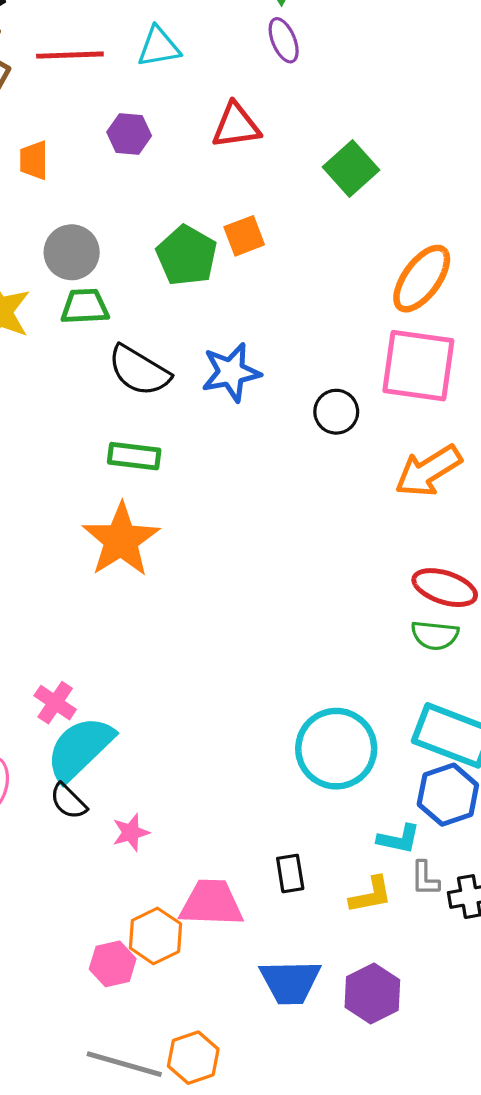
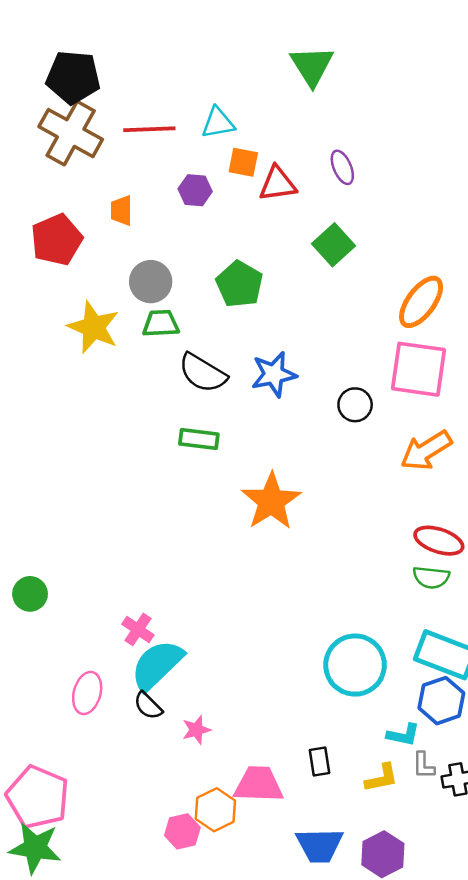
purple ellipse: (284, 40) -> (342, 167), moved
green square: (351, 168) -> (333, 245), moved
orange square: (244, 236) -> (243, 162), moved, turned 32
orange star: (121, 540) -> (271, 501), moved

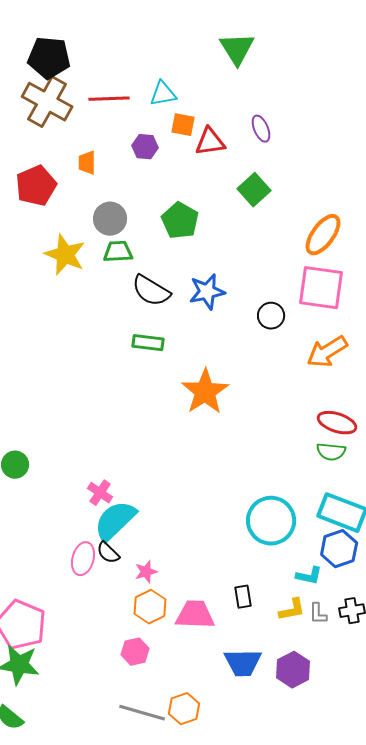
pink ellipse: (87, 693) -> (83, 559), moved
gray L-shape: (424, 765) -> (318, 614), moved
orange hexagon: (215, 810) -> (150, 607), moved

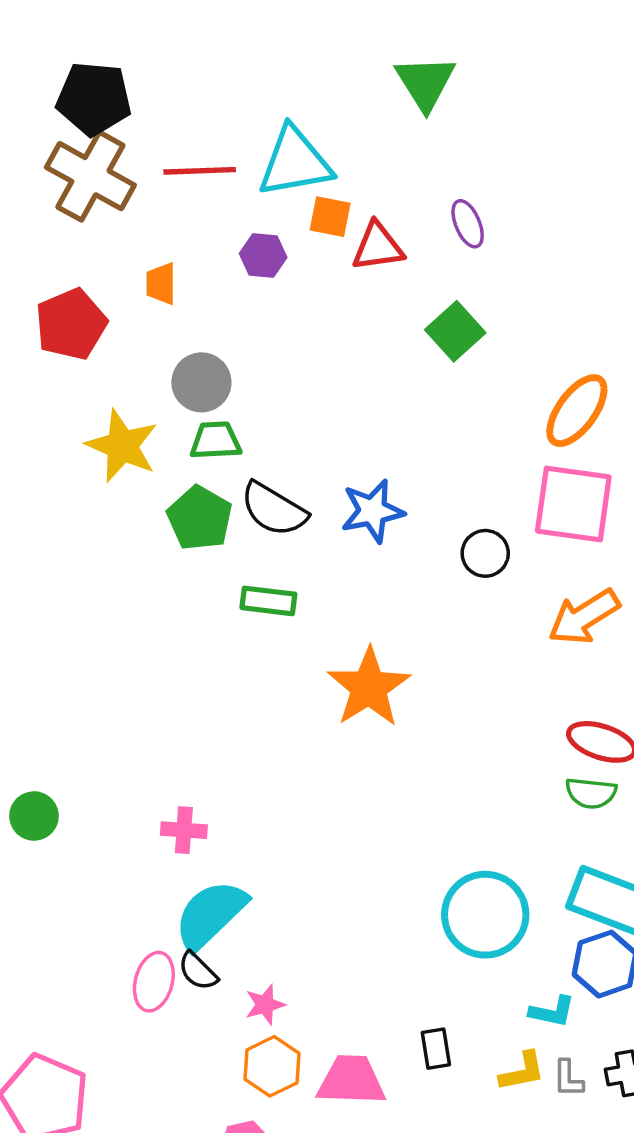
cyan triangle: (163, 94) -> (295, 162), size x1.6
green pentagon: (180, 221) -> (200, 518), moved
pink cross: (100, 493) -> (184, 830), moved, turned -30

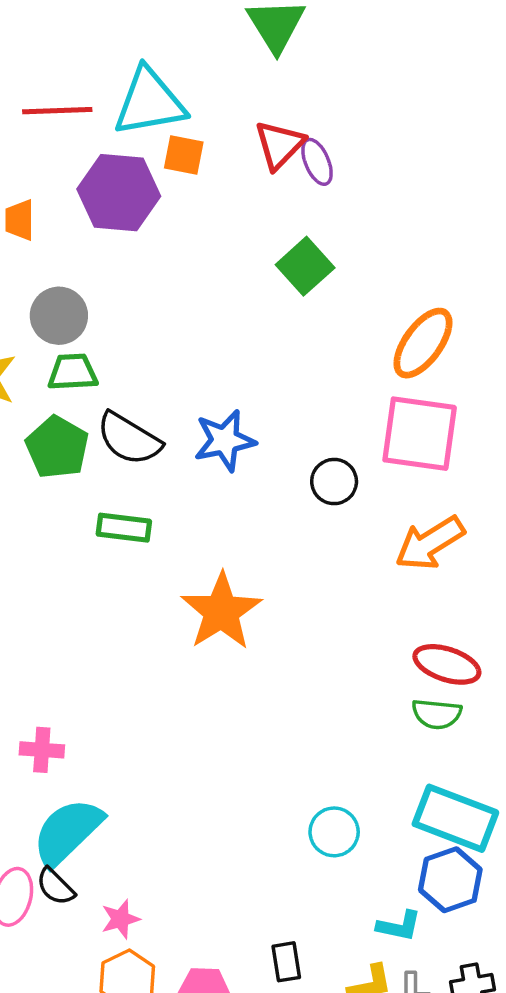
red triangle: (378, 247) -> (279, 145), moved, turned -38
purple hexagon: (263, 255) -> (119, 193), size x1.8
cyan circle: (485, 915) -> (334, 832), size x0.6

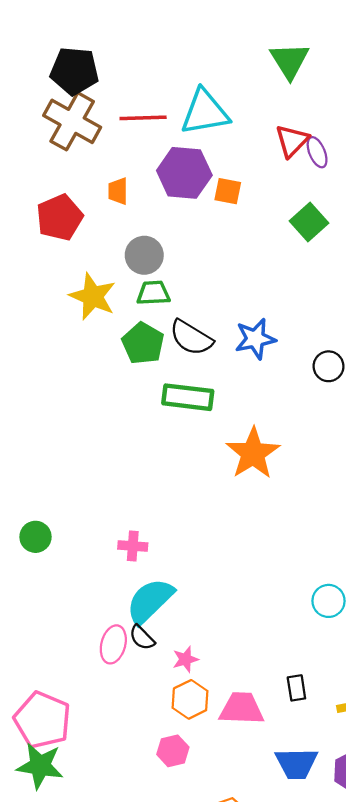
orange square: (184, 155) -> (228, 191), moved
green rectangle: (124, 528) -> (188, 397), size x1.4

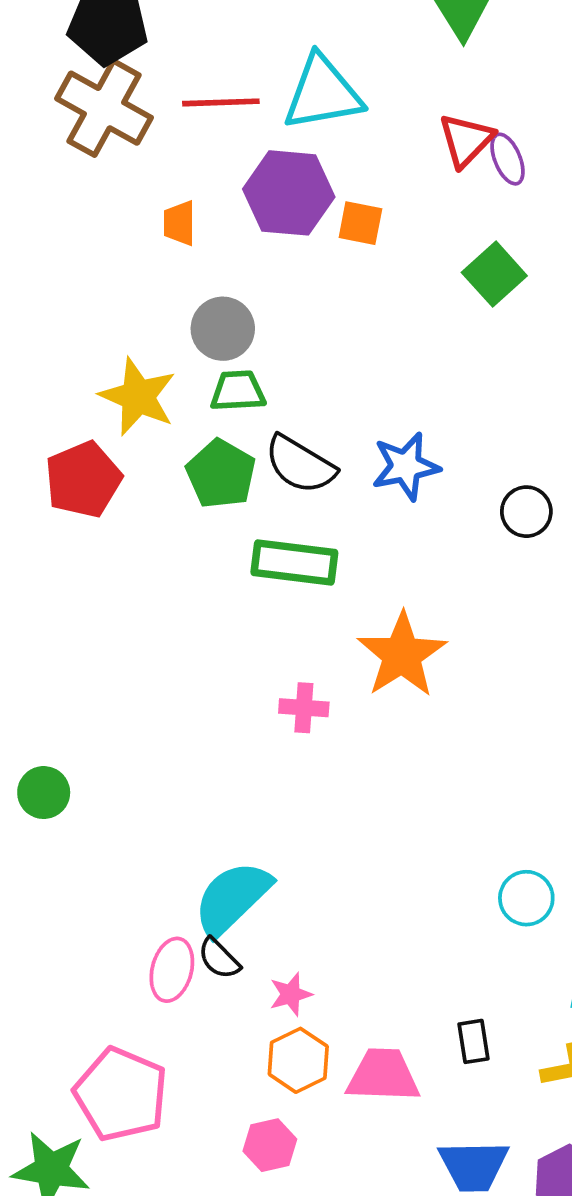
red pentagon: (60, 217) -> (83, 480), moved
pink cross: (133, 546) -> (304, 708), moved
pink pentagon: (42, 720) -> (121, 1094), moved

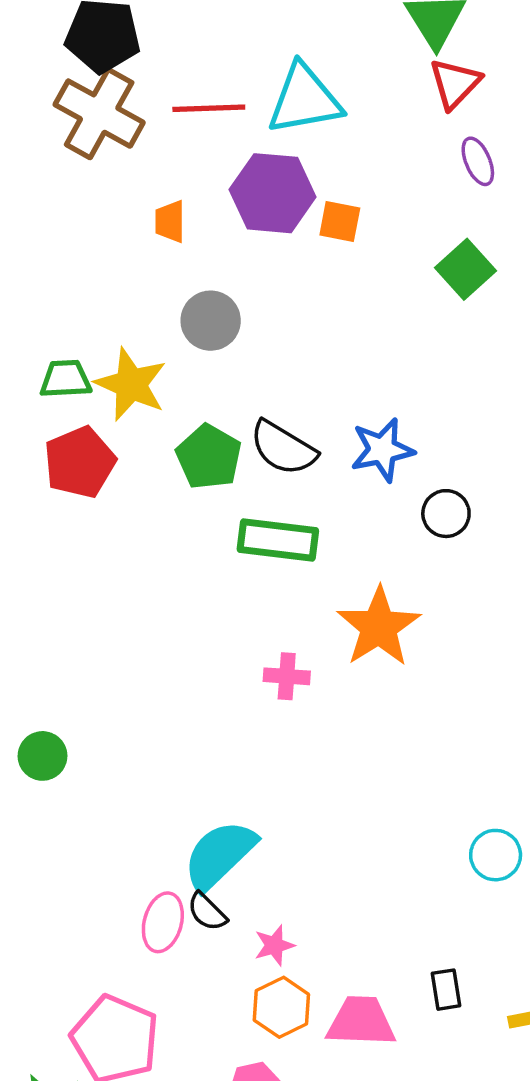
red triangle: (466, 140) -> (455, 83), moved
green trapezoid: (238, 391) -> (66, 379), moved
black circle: (526, 512) -> (446, 514), moved

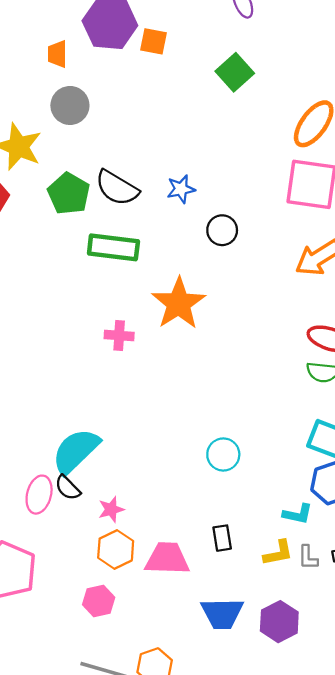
orange trapezoid: (170, 222) -> (57, 54), moved
blue star: (382, 450) -> (181, 189), size x0.7
cyan circle: (496, 855) -> (223, 454), moved

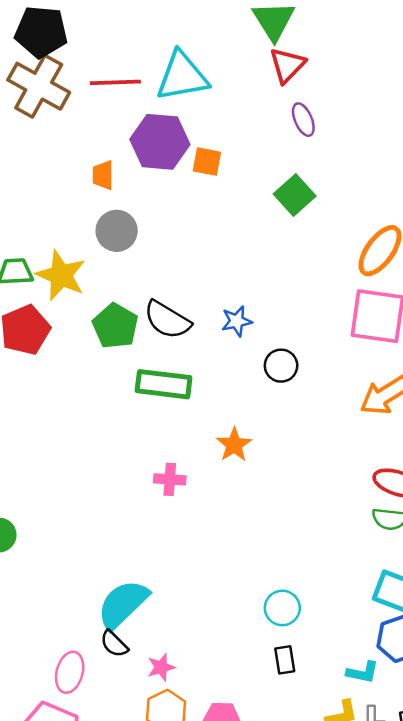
orange star: (179, 303) -> (234, 445), size x0.6
pink ellipse: (39, 495) -> (70, 672), moved
black rectangle: (222, 538) -> (285, 660), moved

